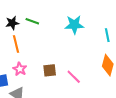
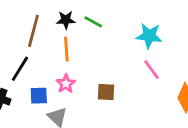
pink line: (74, 77) -> (152, 70), moved

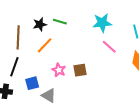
orange line: (66, 49) -> (45, 45), turned 60
pink star: (66, 84) -> (59, 70), moved

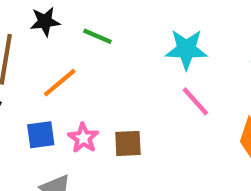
black star: (40, 24) -> (45, 22), moved
blue square: (32, 83) -> (41, 135), moved

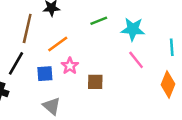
green line: (97, 36) -> (99, 21), moved, turned -49
pink star: (83, 138) -> (70, 66), moved

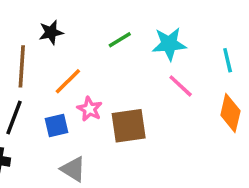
brown square: (95, 82) -> (129, 126), size x1.5

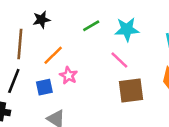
pink line: (181, 86) -> (119, 60), moved
brown square: (129, 126) -> (131, 90), moved

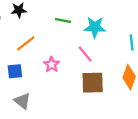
green line: (91, 26) -> (63, 20), turned 35
pink star: (69, 76) -> (52, 65), moved

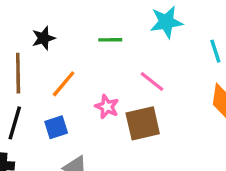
cyan star: (95, 27) -> (166, 22), moved
brown square: (93, 83) -> (143, 123), moved

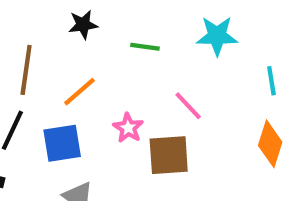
black star: (43, 38) -> (83, 25), moved
blue square: (56, 127) -> (62, 143), size x1.4

